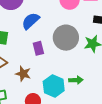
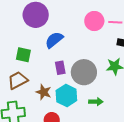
gray circle: (66, 38) -> (84, 72), moved
cyan hexagon: (54, 86) -> (66, 95), moved

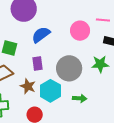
pink circle: (94, 21) -> (80, 31), moved
purple rectangle: (60, 68) -> (37, 63), moved

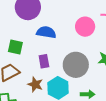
blue semicircle: (41, 35) -> (46, 32), turned 48

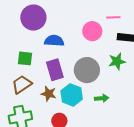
purple rectangle: (44, 61) -> (55, 70), size x1.5

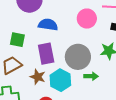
green arrow: (102, 98) -> (91, 76), moved

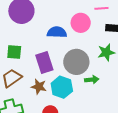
blue semicircle: (48, 25) -> (57, 32), moved

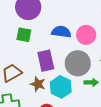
pink circle: (81, 23) -> (86, 35), moved
green square: (14, 52) -> (24, 35), moved

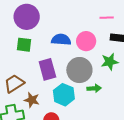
brown star: (38, 84) -> (32, 100), moved

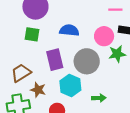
pink circle: (86, 41) -> (104, 36), moved
green arrow: (94, 88) -> (99, 98), moved

